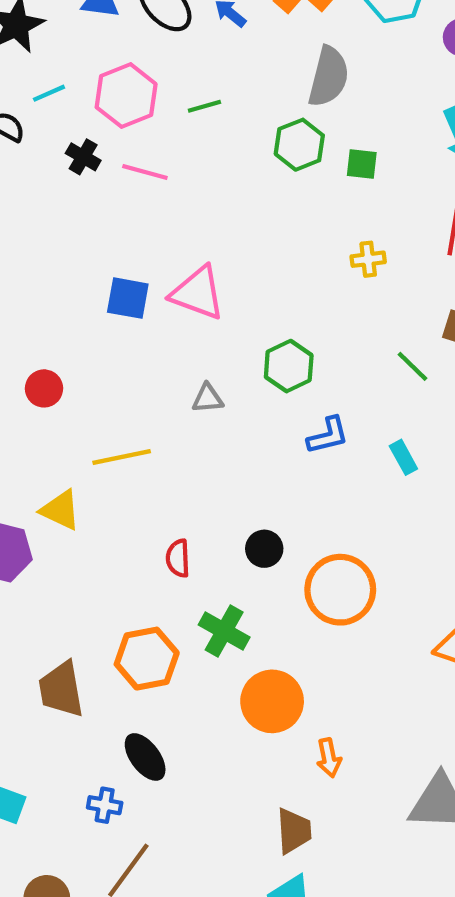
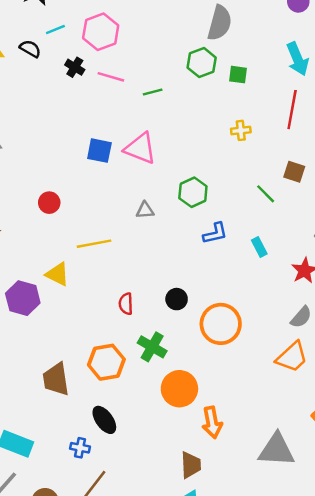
green line: (204, 106) -> (153, 92), moved
orange arrow: (329, 758) -> (212, 422), size x1.4

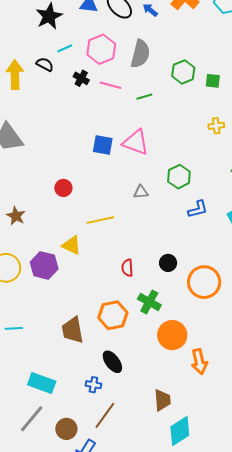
gray semicircle: (220, 23) -> (140, 54), moved
brown trapezoid: (191, 465) -> (162, 400), moved

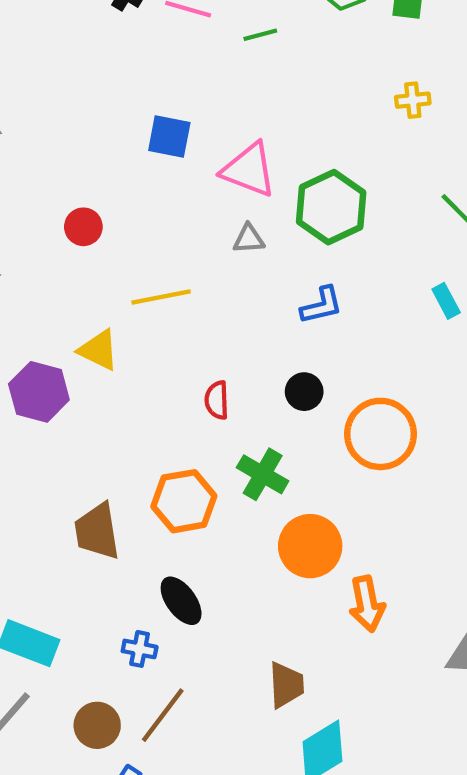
pink triangle: (136, 142) -> (249, 170), moved
green hexagon: (179, 177) -> (331, 207), size x1.4
blue L-shape: (198, 209) -> (322, 305), moved
brown circle: (66, 429) -> (97, 725), moved

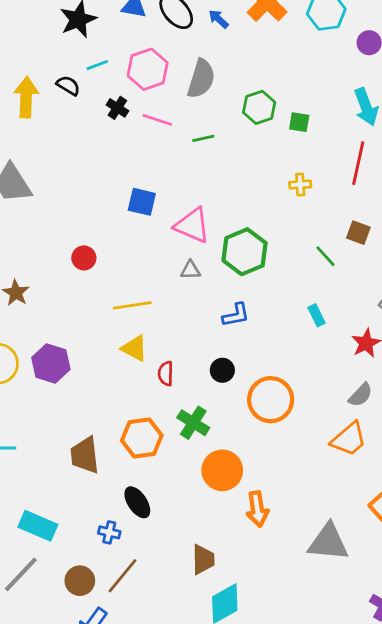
yellow triangle: (99, 350) -> (134, 348), moved

